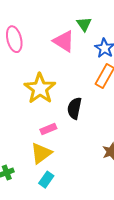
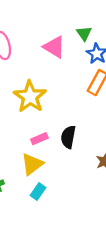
green triangle: (84, 24) -> (84, 33), moved
black semicircle: (74, 108) -> (68, 137), moved

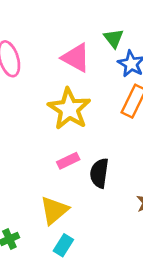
yellow star: (30, 97) -> (69, 109), moved
pink rectangle: (39, 139) -> (68, 161), moved

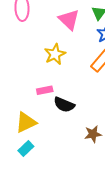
yellow star: (69, 109) -> (55, 54), size x0.7
black semicircle: (99, 173) -> (64, 105), turned -90

